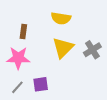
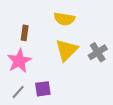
pink star: (18, 58) -> (19, 61), turned -30

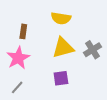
yellow triangle: (67, 50) -> (63, 48), turned 30
purple square: (43, 89) -> (61, 78), moved

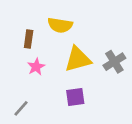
yellow semicircle: (61, 18) -> (60, 25), moved
pink star: (18, 58) -> (36, 67), moved, size x0.6

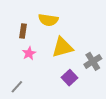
gray cross: (114, 62) -> (93, 61), moved
purple square: (75, 97) -> (70, 78), moved, turned -35

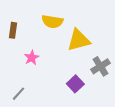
brown rectangle: (23, 31) -> (13, 30), moved
yellow triangle: (62, 47) -> (79, 40), moved

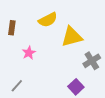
yellow semicircle: (52, 22) -> (48, 20), turned -36
purple square: (75, 84) -> (76, 87), moved

